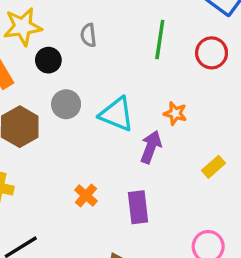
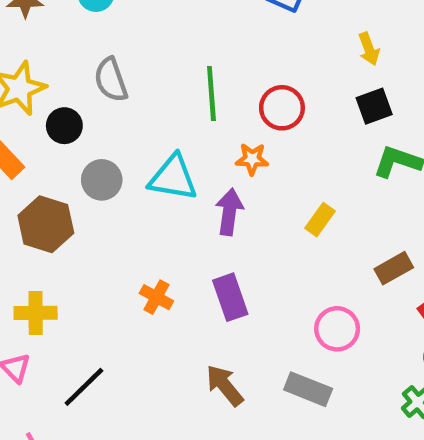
gray semicircle: (88, 35) -> (111, 80), size x1.4
green line: (160, 39) -> (211, 94), moved
red circle: (212, 53) -> (282, 108), moved

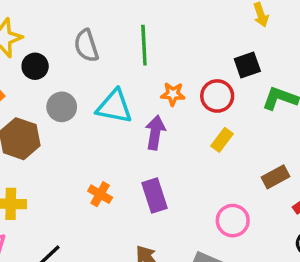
gray semicircle: (111, 80) -> (86, 46), moved
black square: (374, 106) -> (247, 65), moved
red circle: (282, 108) -> (217, 96), moved

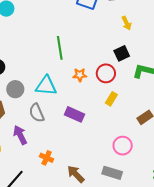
gray semicircle: (86, 46) -> (37, 113), moved
purple arrow: (155, 133) -> (20, 135), moved, turned -30
orange cross: (100, 194) -> (47, 158), moved
purple rectangle: (155, 195) -> (74, 114), moved, turned -42

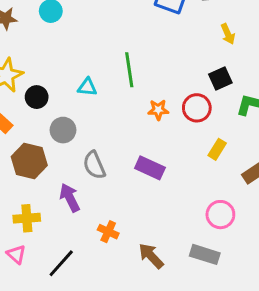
cyan triangle: (46, 86) -> (87, 87), moved, size x0.6
yellow rectangle: (111, 99) -> (217, 149), moved

